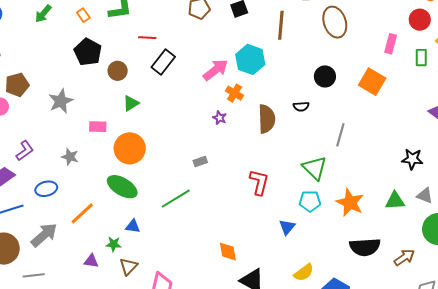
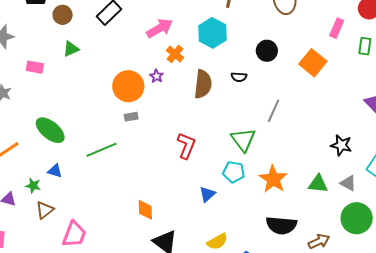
cyan hexagon: (250, 59) -> (212, 33), moved
orange circle: (130, 148) -> (128, 86), moved

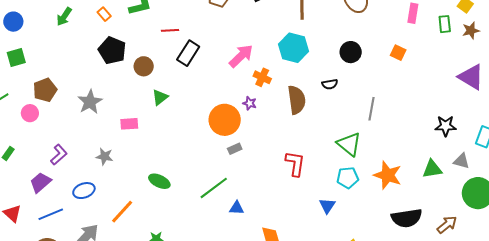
orange square: (313, 63) -> (398, 53), size x0.6
green ellipse: (50, 130) -> (159, 181), size x0.7
blue triangle: (55, 171) -> (237, 208), moved

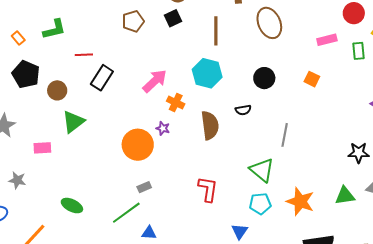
pink rectangle: (413, 13) -> (327, 40), turned 66
green triangle: (160, 97) -> (73, 122), size x1.4
gray rectangle: (235, 149) -> (144, 187), moved

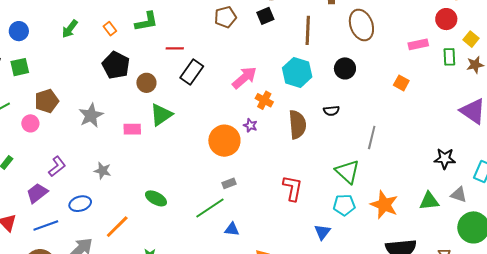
black circle: (264, 78) -> (345, 68), moved
pink rectangle: (42, 148) -> (132, 129), moved

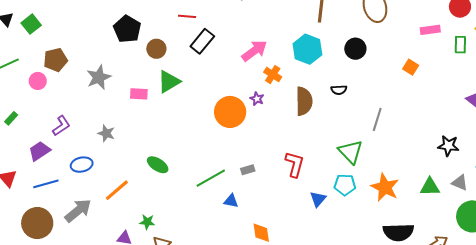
green square: (20, 67) -> (31, 24), turned -30
gray rectangle: (229, 183) -> (248, 170), moved
blue triangle: (322, 232) -> (318, 199), moved

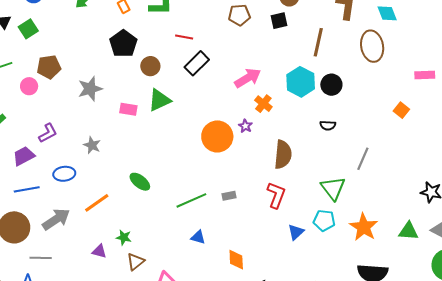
black circle: (355, 49) -> (331, 85), moved
brown semicircle: (304, 101) -> (283, 155), moved
blue triangle: (231, 201) -> (198, 237), moved

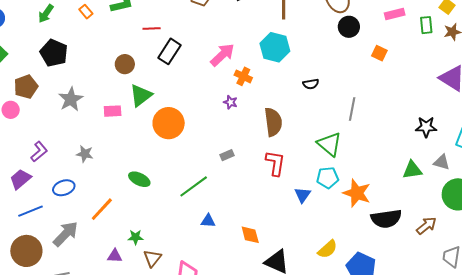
black pentagon: (123, 44) -> (54, 53), moved
black circle: (331, 85) -> (349, 27), moved
orange circle: (217, 136) -> (169, 123), moved
gray rectangle: (229, 196) -> (227, 155), moved
orange star: (364, 227) -> (357, 193), moved

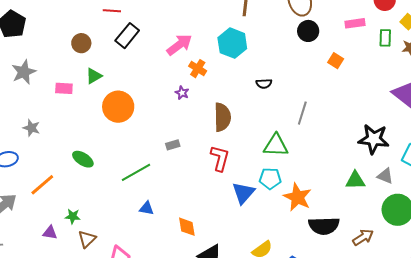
green triangle: (141, 95) -> (94, 76), size x0.7
black star: (426, 127) -> (374, 139), size x1.4
green triangle: (329, 144) -> (276, 145), turned -44
blue triangle: (303, 195) -> (243, 193), size x1.4

